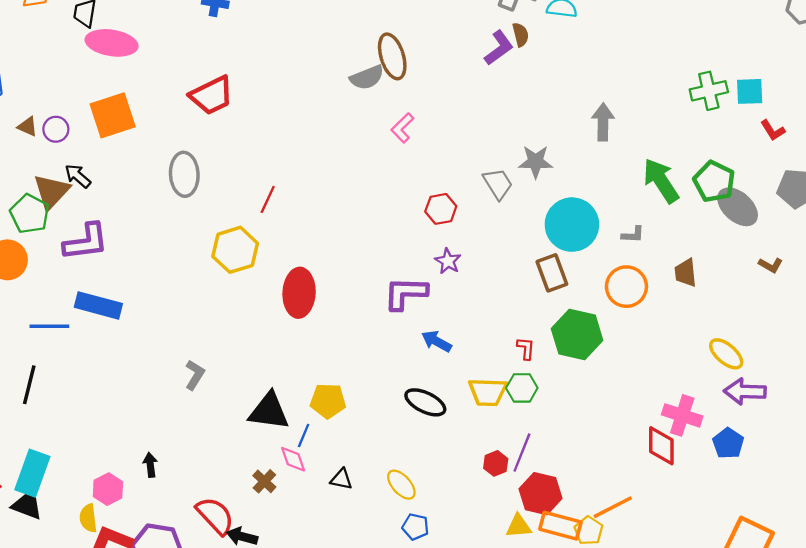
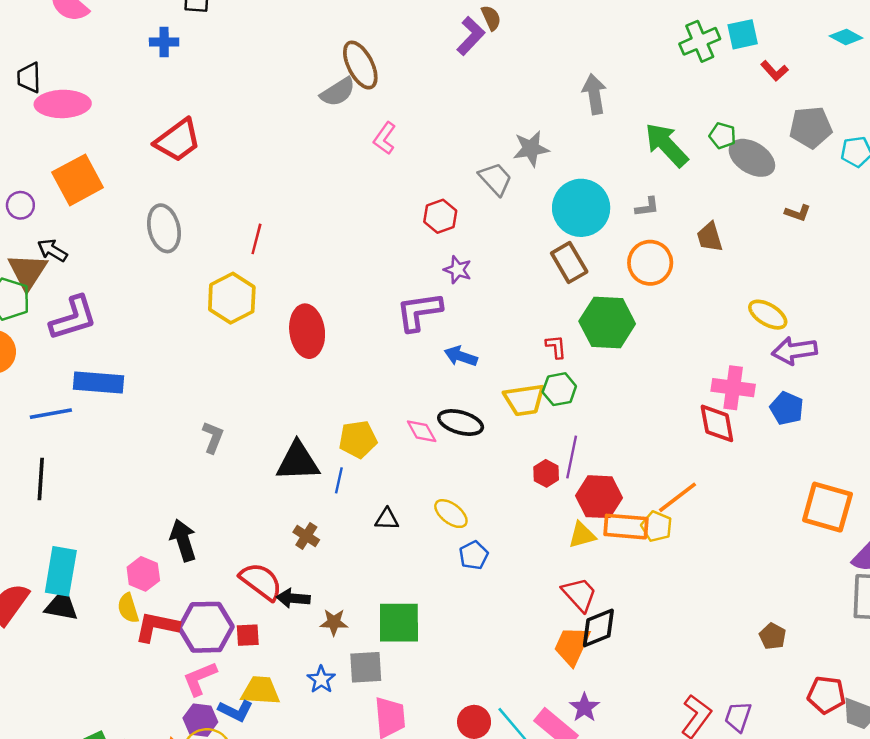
green pentagon: (714, 181) -> (723, 136), size x0.6
pink diamond: (293, 459) -> (422, 431), moved
black arrow: (150, 465) -> (183, 540), size x1.6
blue pentagon: (415, 527) -> (474, 555), turned -30

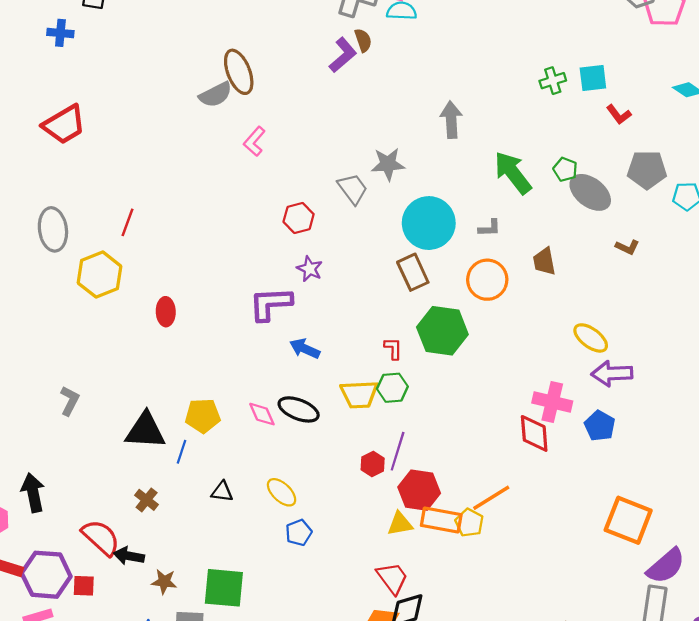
green cross: (700, 41) -> (553, 81), size x0.7
gray ellipse: (164, 228) -> (53, 229), moved
red ellipse: (307, 331) -> (166, 312), size x0.6

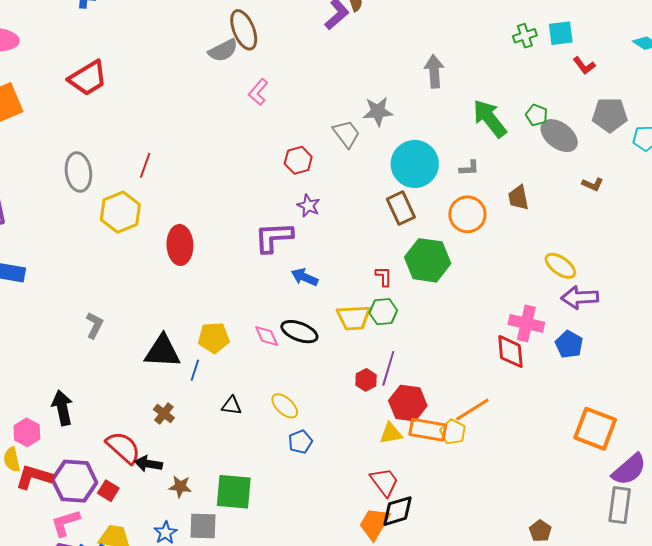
red ellipse: (166, 312) -> (180, 245), size x1.5
red square: (84, 586) -> (108, 491), turned 30

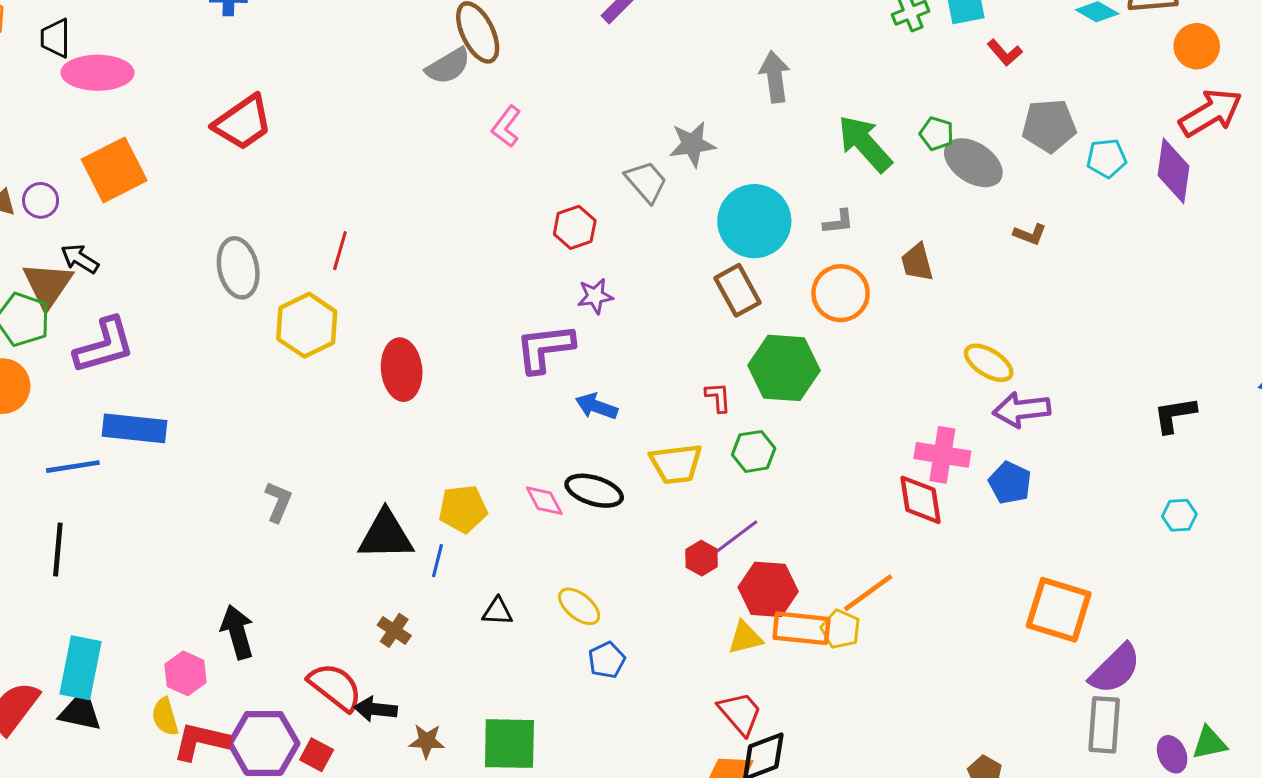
purple star: (308, 206) -> (595, 296), turned -30
green hexagon: (383, 312) -> (754, 451), moved
purple line: (388, 368) -> (735, 538), turned 40

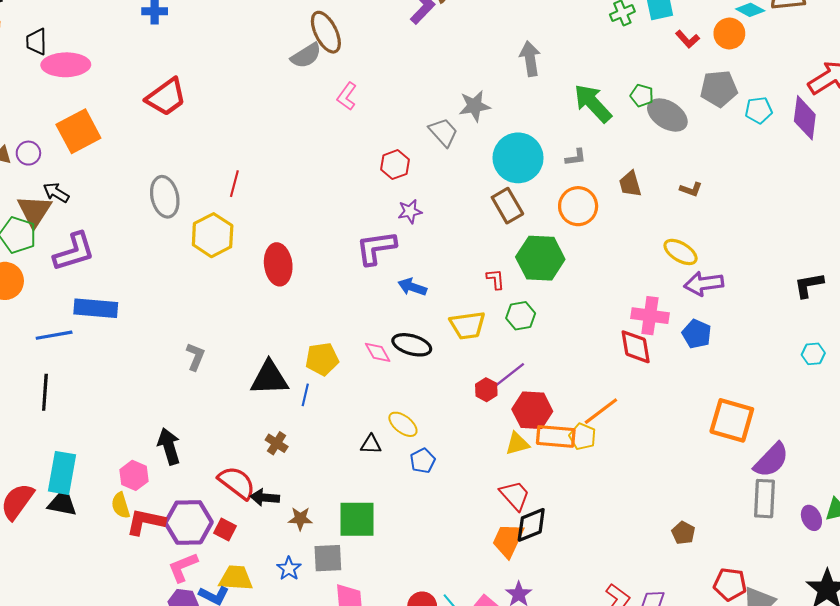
orange circle: (1197, 46) -> (729, 34), moved
brown L-shape: (1030, 234) -> (691, 189), moved
black triangle: (497, 611) -> (371, 444), moved

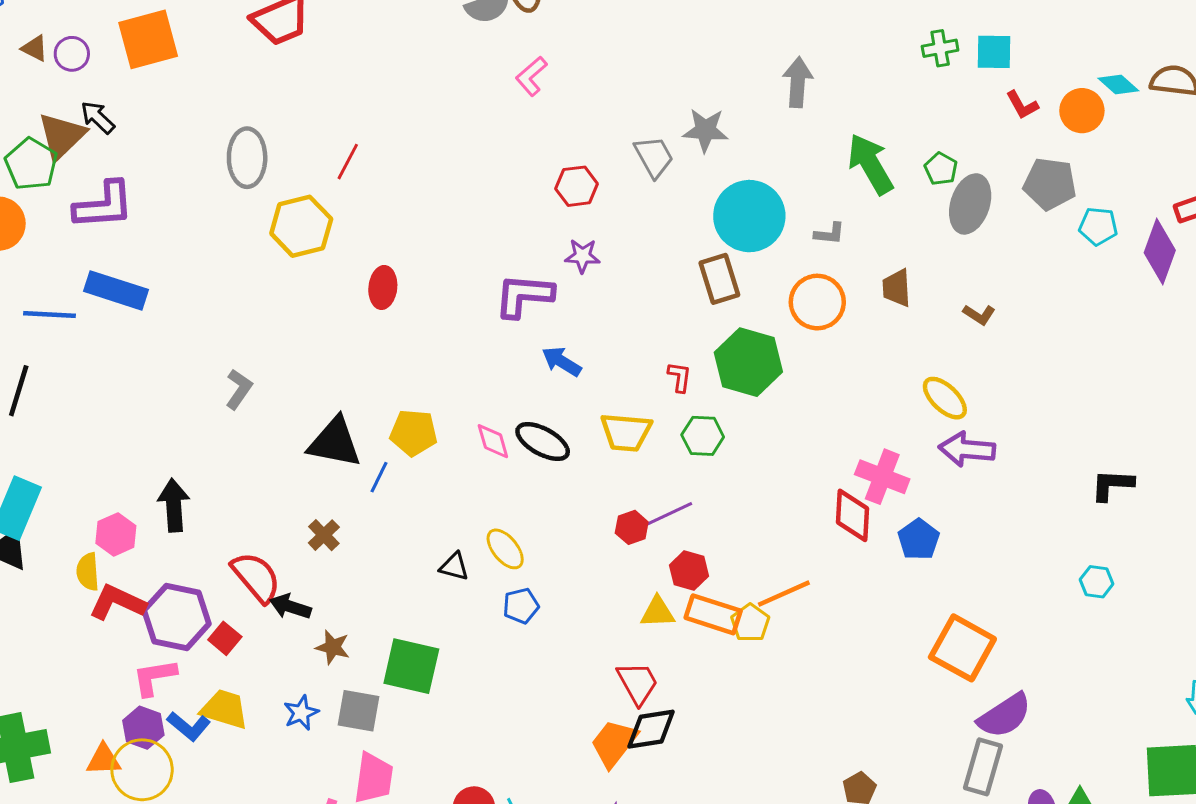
gray ellipse: (667, 115) -> (970, 204), turned 63
red ellipse: (278, 264) -> (383, 287), size x0.7
blue pentagon: (697, 334) -> (919, 539), moved
red hexagon: (532, 410) -> (689, 571), size x0.7

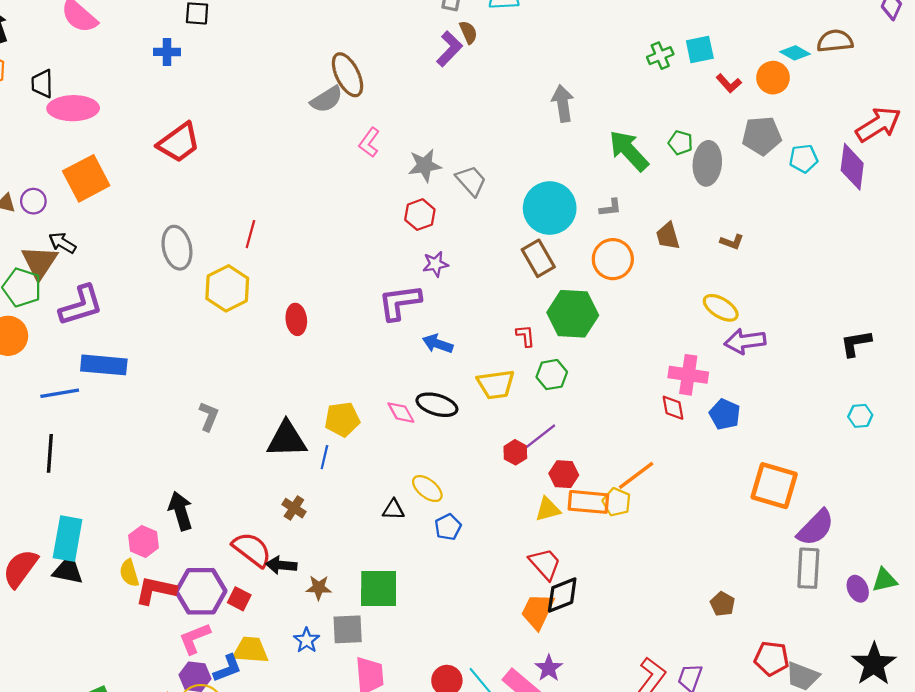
gray star: (705, 130) -> (425, 165), moved
red diamond: (852, 515) -> (673, 408), size x0.7
blue L-shape: (189, 726) -> (227, 668), turned -48

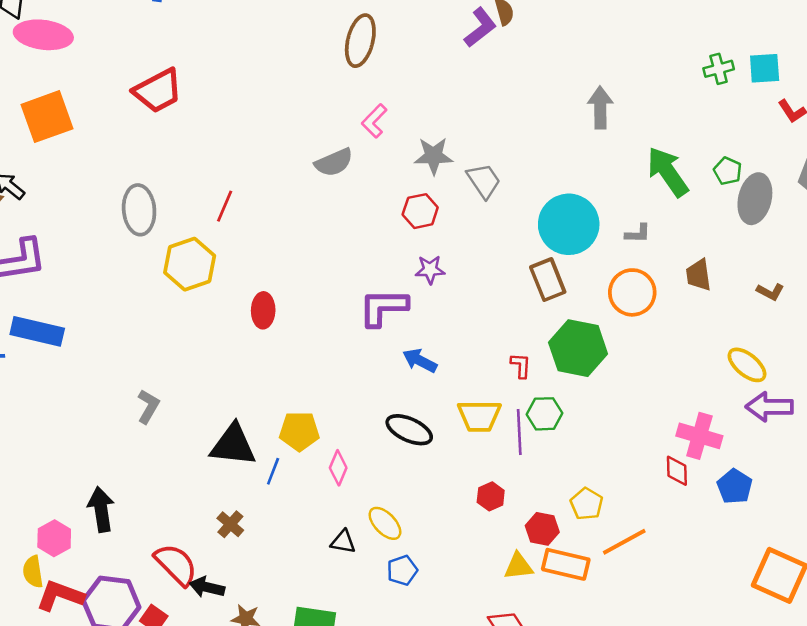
brown ellipse: (348, 75) -> (360, 41), turned 33
gray semicircle: (327, 99) -> (334, 162), moved
pink diamond: (401, 413) -> (338, 468), moved, turned 44
purple line: (539, 437) -> (519, 432), moved, turned -63
yellow pentagon: (617, 502) -> (587, 504), moved

